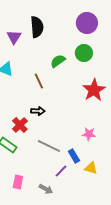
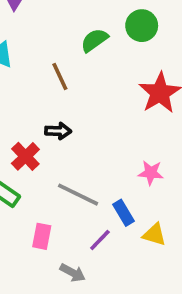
pink rectangle: (18, 182) -> (42, 236), moved

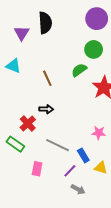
green semicircle: (94, 40) -> (79, 70), moved
gray arrow: (73, 273) -> (78, 189), moved

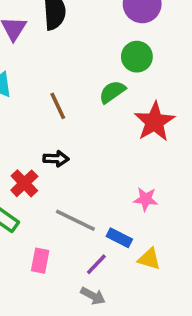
blue rectangle: (83, 155) -> (119, 238), turned -32
gray arrow: (78, 189) -> (93, 296), moved

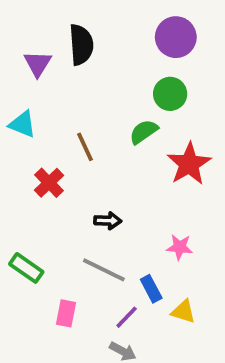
black arrow: (56, 159) -> (108, 221), moved
red cross: (24, 183) -> (49, 183), moved
blue rectangle: (119, 238) -> (151, 289), turned 35

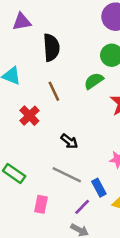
black semicircle: (81, 45) -> (51, 47), moved
purple triangle: (38, 64) -> (22, 22), moved, turned 48
black arrow: (108, 221) -> (69, 141), turned 36

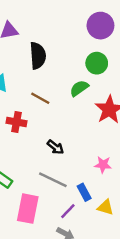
brown line: (54, 91) -> (40, 98), turned -36
red cross: (29, 116) -> (16, 122), turned -36
pink rectangle: (41, 204) -> (28, 209), size x1.6

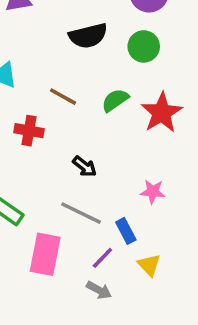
black semicircle: (38, 56) -> (88, 36), moved, turned 80
green semicircle: (79, 88) -> (115, 100), moved
yellow triangle: (105, 207) -> (149, 265), moved, turned 30

